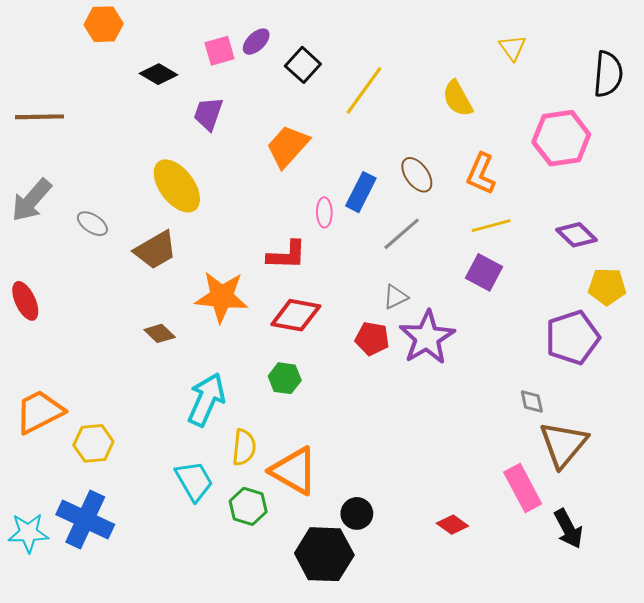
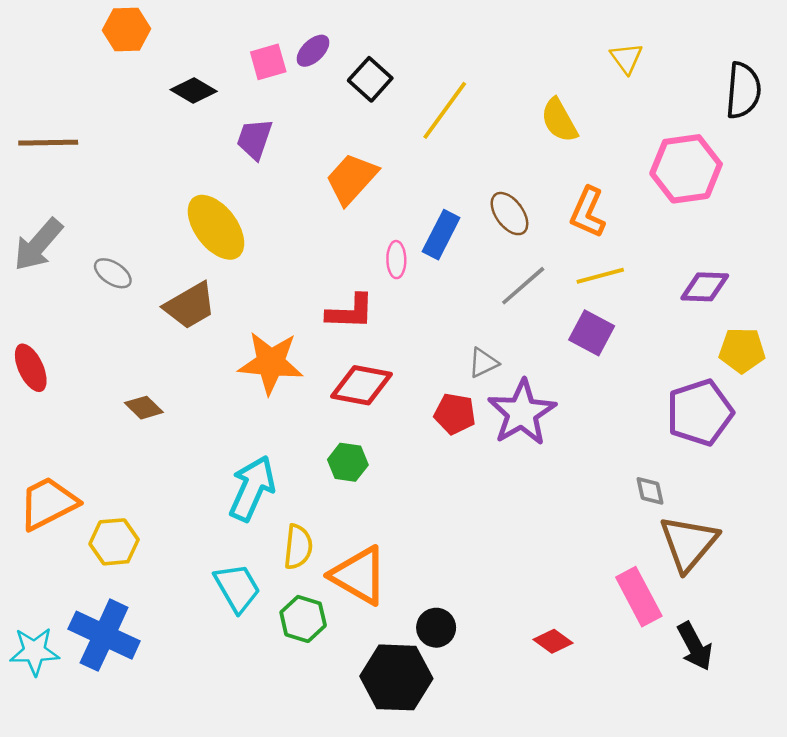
gray line: (402, 234) -> (523, 286), moved
purple diamond: (577, 235) -> (705, 287), turned -42
brown diamond: (160, 333) -> (144, 408), moved

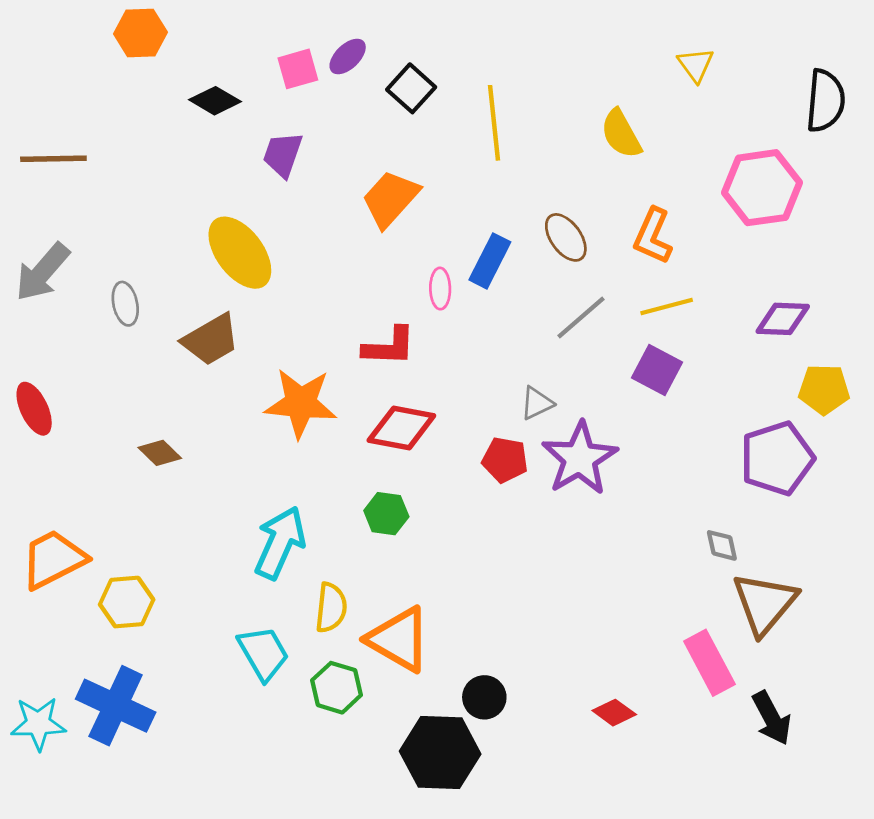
yellow line: (445, 110) -> (494, 123), turned -42
gray ellipse: (113, 273) -> (125, 304), turned 45

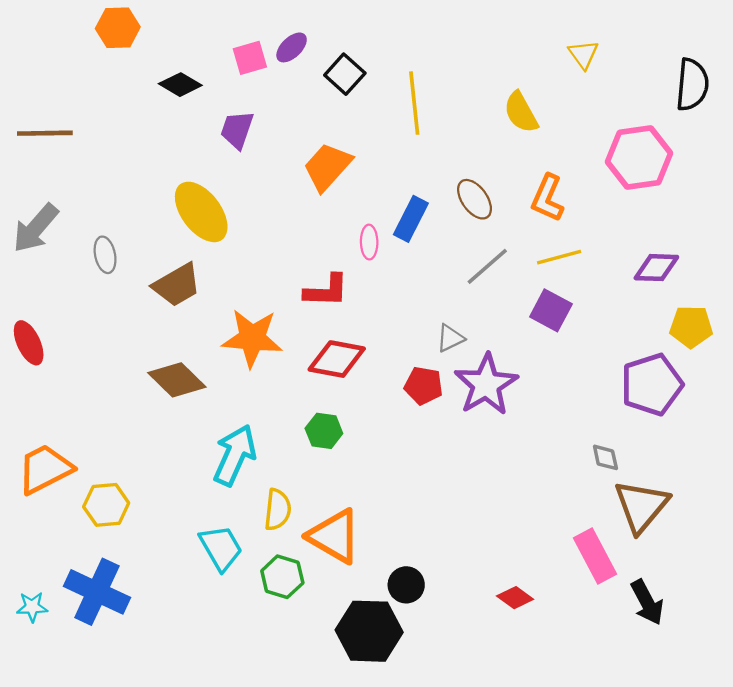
brown diamond: (160, 453) -> (177, 380), moved, size x1.6
cyan star: (38, 724) -> (32, 607), size x0.7

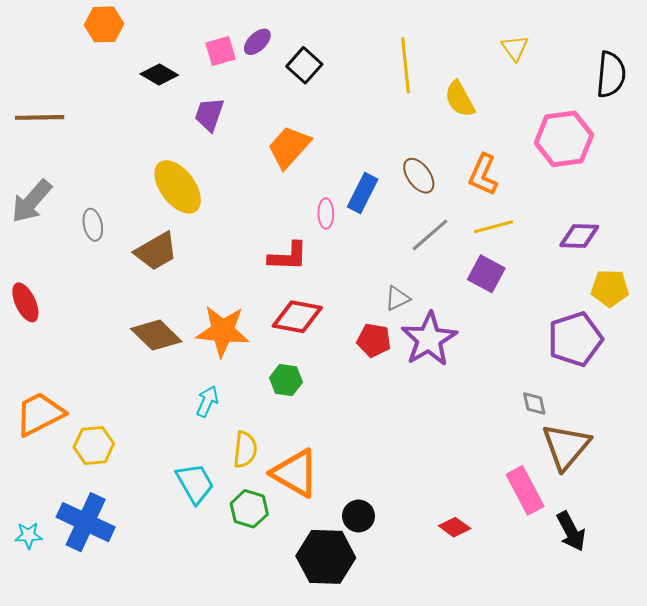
yellow line: (414, 103) -> (406, 65), moved
orange star: (252, 338) -> (223, 331), moved
cyan arrow: (235, 455) -> (207, 402), size x0.6

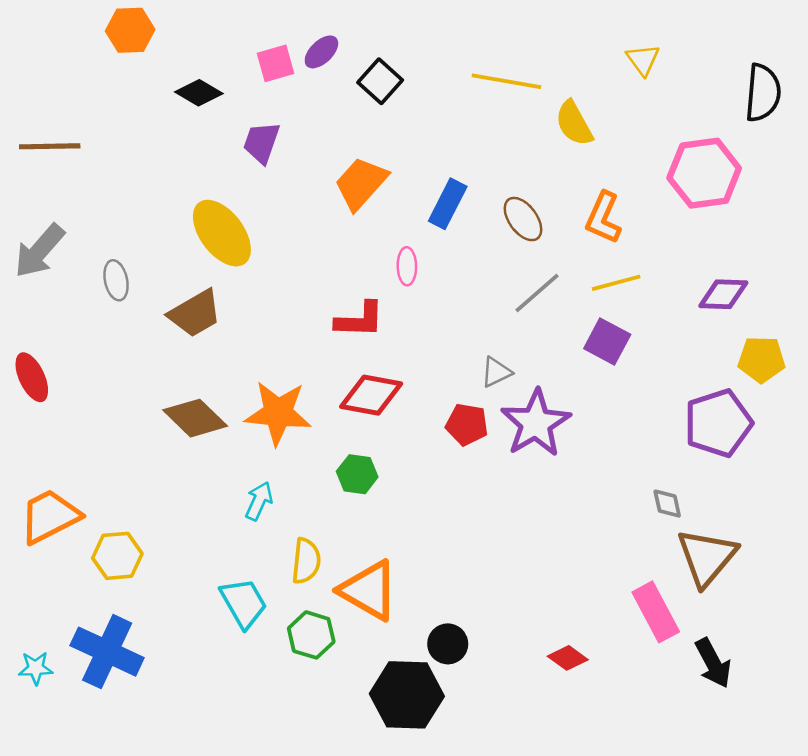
yellow line: (406, 65) -> (506, 81), turned -74
blue rectangle: (363, 193) -> (448, 204), moved

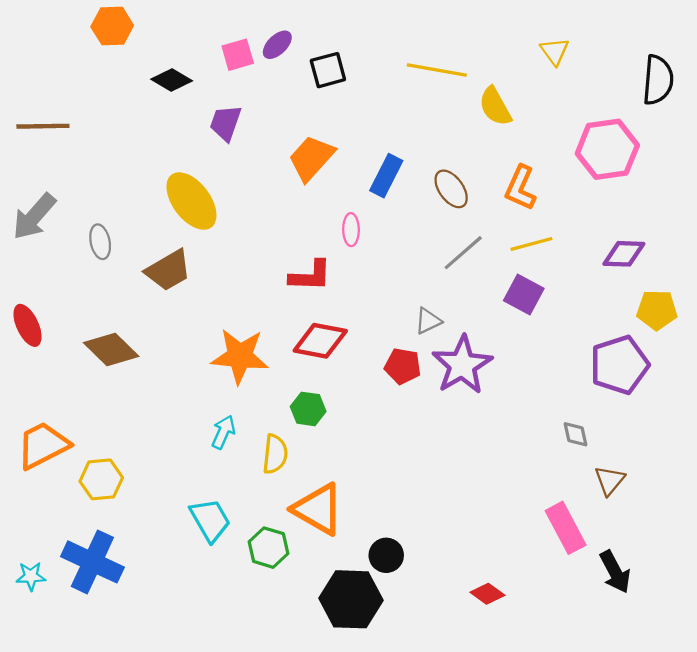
black square: (380, 81) -> (328, 70), turned 33
brown diamond: (195, 418) -> (111, 350), moved
brown triangle: (707, 557) -> (610, 480), size x0.6
yellow semicircle: (306, 561) -> (275, 454), moved
red diamond: (568, 658) -> (487, 594), moved

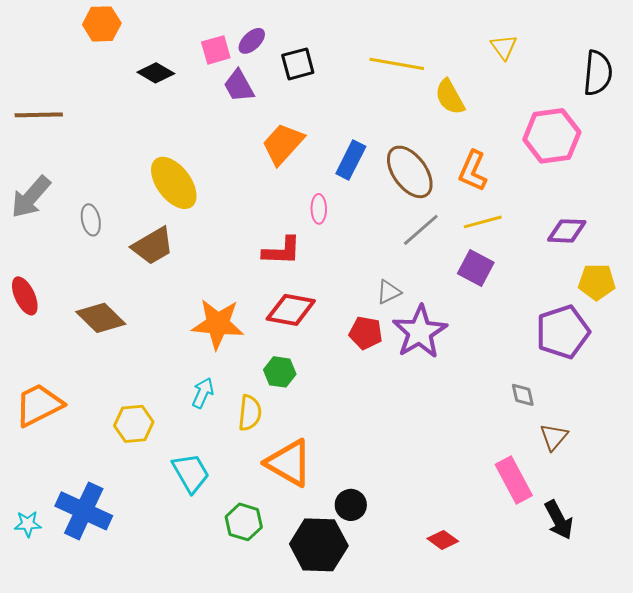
purple trapezoid: (226, 123) -> (239, 86), moved, turned -48
brown ellipse: (451, 189) -> (410, 172), size x1.5
yellow hexagon: (101, 479) -> (134, 424), moved
green hexagon: (268, 548) -> (244, 522), moved

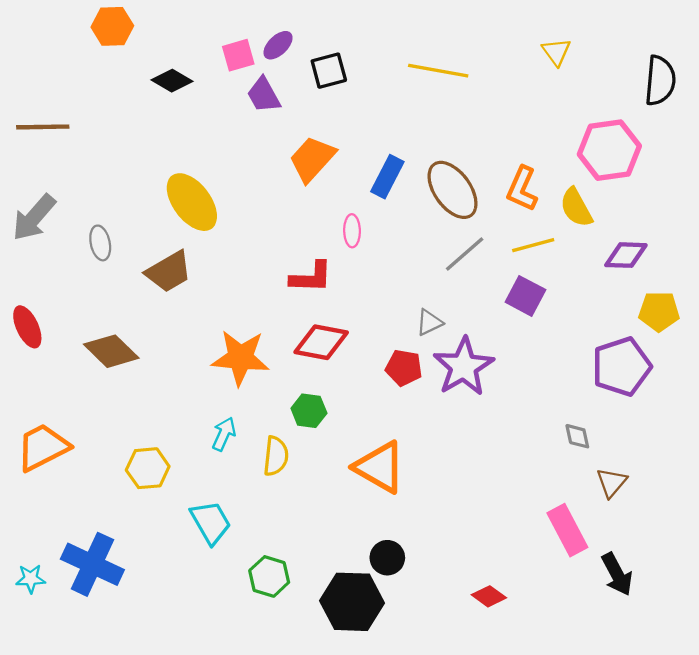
yellow semicircle: (450, 97) -> (576, 208), moved
orange triangle: (289, 463) -> (380, 467), moved

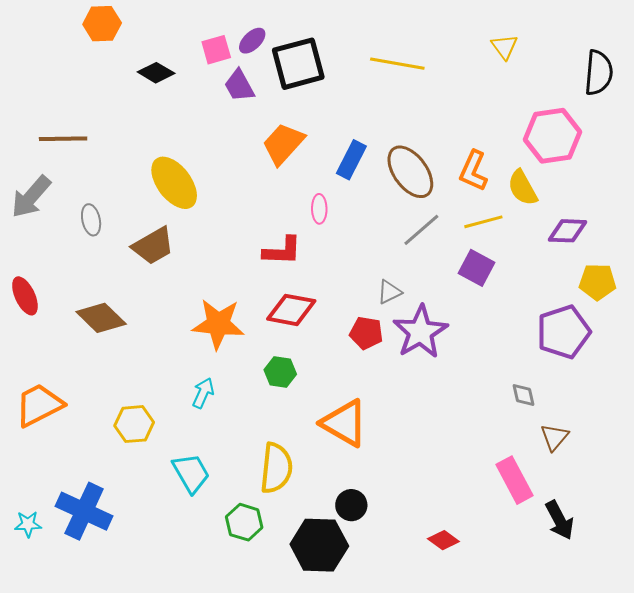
black square: (329, 71) -> (298, 64), size x1.6
brown line: (43, 127) -> (63, 139), moved
yellow semicircle: (276, 456) -> (276, 468), moved, size x1.4

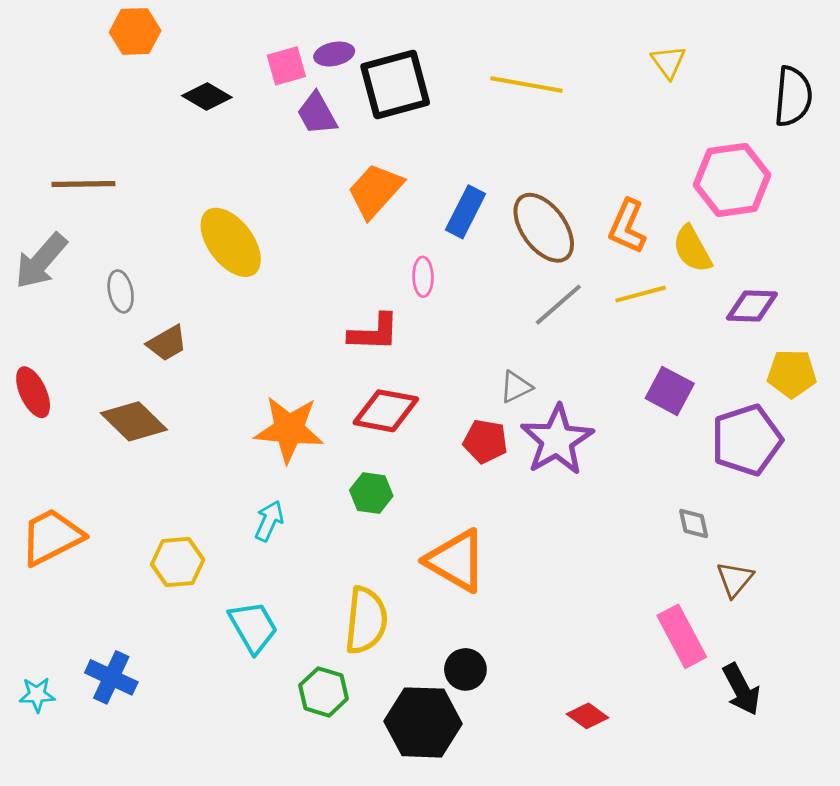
purple ellipse: (252, 41) -> (334, 54), turned 32
brown trapezoid: (153, 246) -> (167, 343), moved, size x0.7
purple square: (476, 268) -> (670, 391), moved
blue cross: (84, 511) -> (111, 677), size x0.7

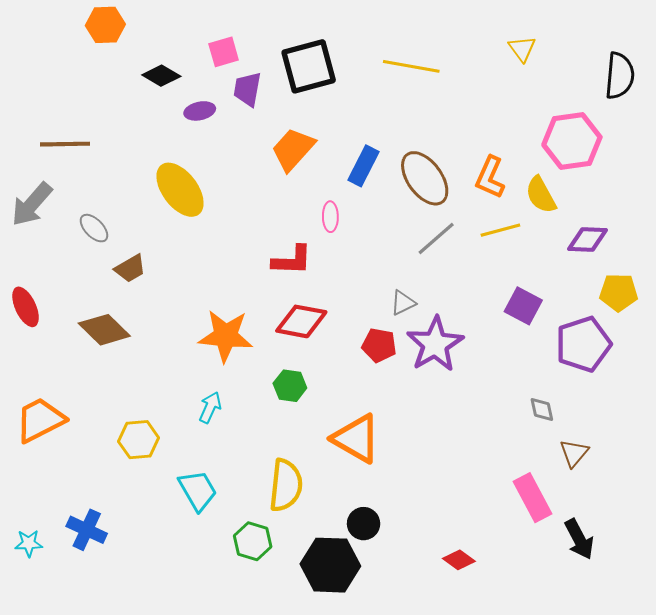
purple ellipse: (334, 54) -> (200, 111), moved
purple trapezoid: (317, 114) -> (247, 89), turned 39
gray ellipse: (121, 291) -> (94, 228), turned -32

